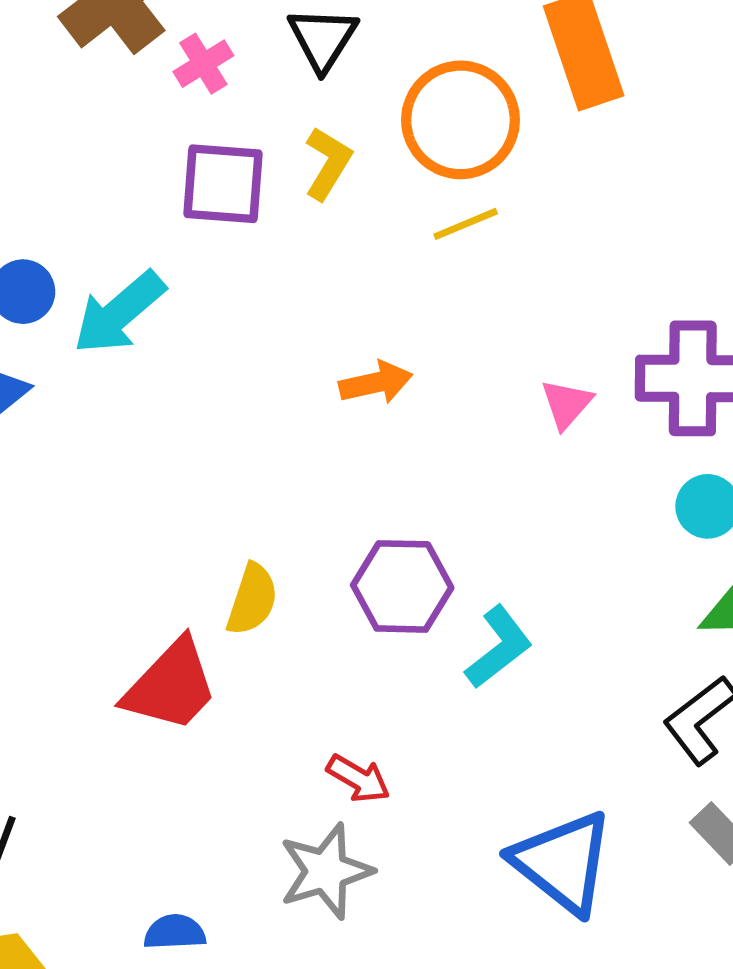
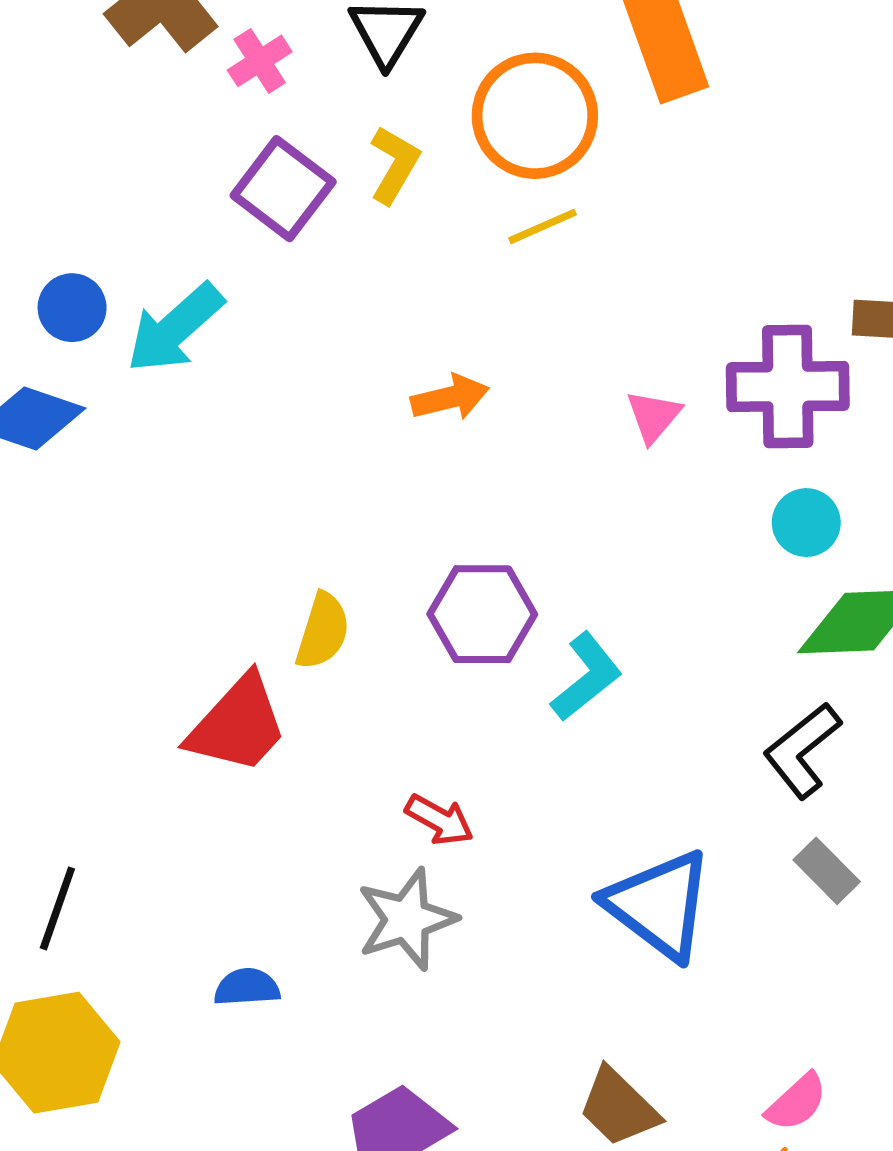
purple square: (223, 184) -> (283, 189), turned 34

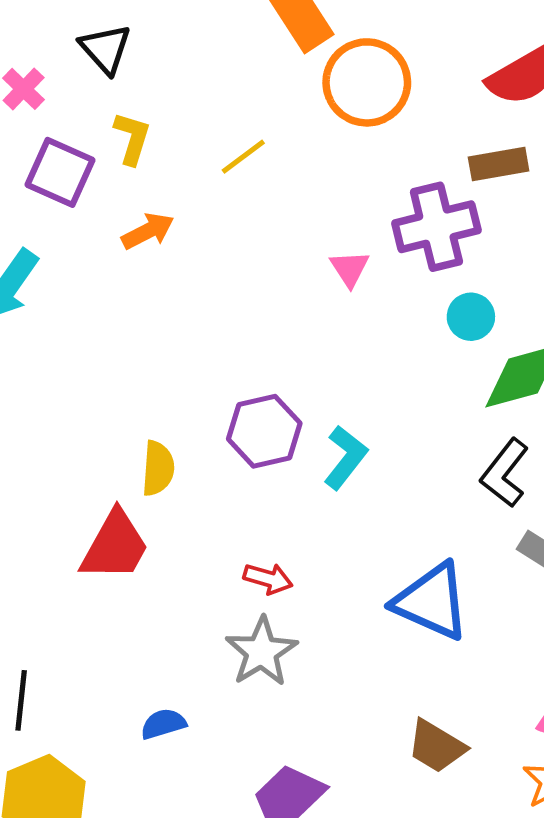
orange circle: (535, 116) -> (367, 82), moved
orange arrow: (450, 397) -> (148, 231), moved

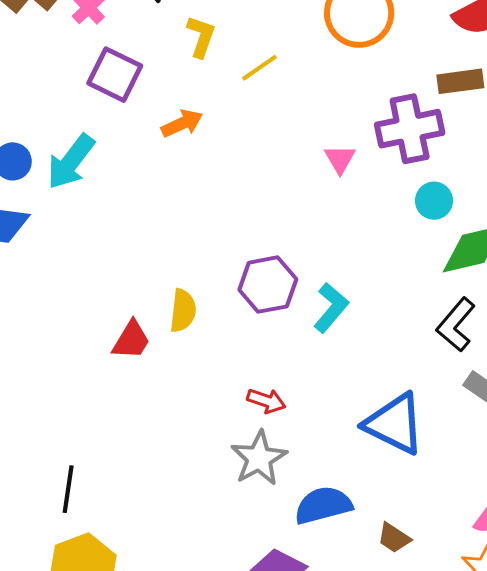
yellow L-shape: (132, 138) -> (201, 36), moved
red trapezoid: (115, 546) -> (131, 340), moved, size x0.7
blue semicircle: (163, 724) -> (323, 505), moved, size x1.6
brown trapezoid: (436, 746) -> (394, 538), size x0.7

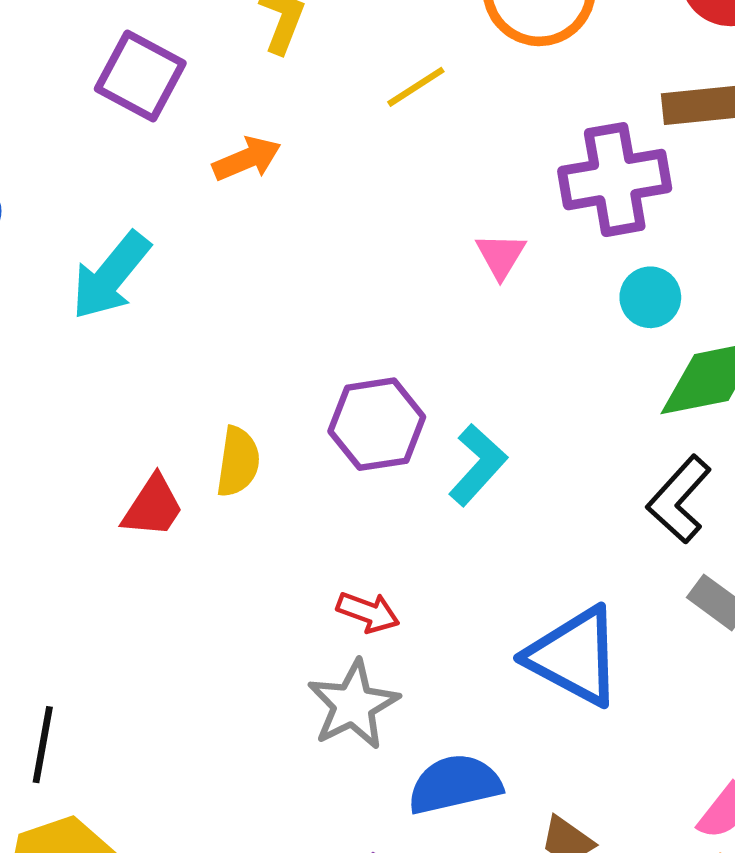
yellow line: (260, 68) -> (416, 87), moved
pink triangle: (340, 159) -> (501, 256), moved
cyan arrow: (71, 162) -> (111, 276), moved

